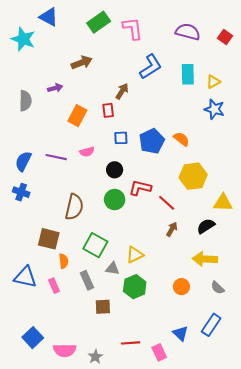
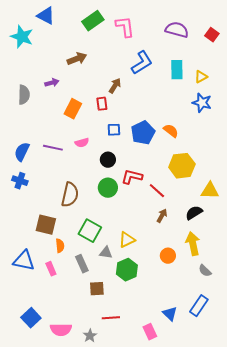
yellow arrow: (205, 259) -> (193, 244), turned 75
orange circle: (181, 287) -> (168, 256), moved
red line: (130, 343) -> (111, 318), moved

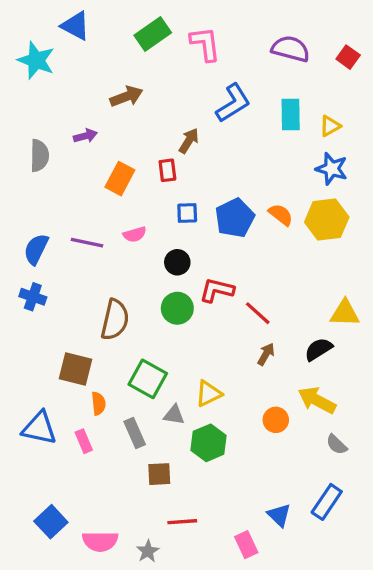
yellow hexagon: (182, 166) -> (327, 220), moved
yellow arrow: (193, 244) -> (317, 400), turned -50

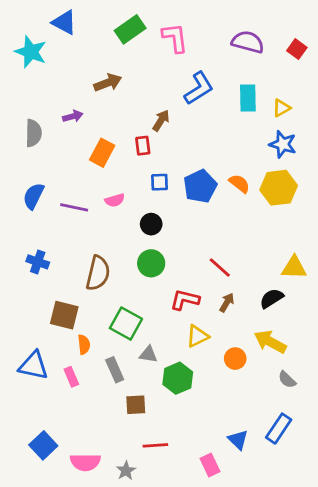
blue semicircle: (36, 249) -> (34, 196), moved
red L-shape: (217, 290) -> (185, 300), moved
blue cross: (33, 297) -> (38, 262), moved
yellow triangle: (208, 394) -> (197, 336), moved

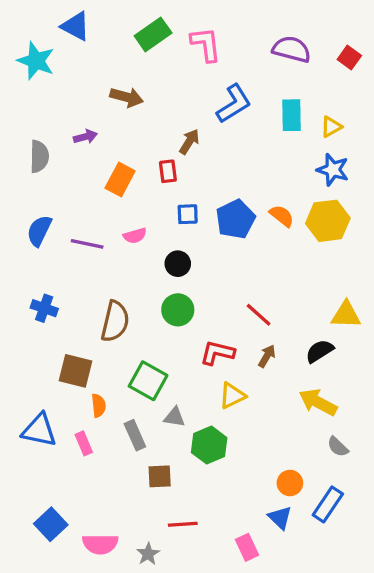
brown arrow: (108, 83) -> (127, 97), turned 36
orange circle: (235, 359) -> (290, 483), moved

